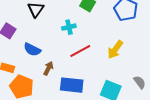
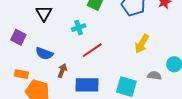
yellow arrow: (115, 50) -> (142, 44), moved
gray semicircle: (140, 82) -> (154, 76), turned -40

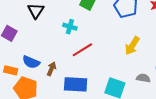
cyan cross: (79, 28) -> (70, 27), turned 32
blue semicircle: (44, 53) -> (31, 62), moved

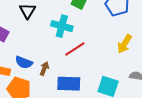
cyan cross: (70, 27) -> (62, 26), size x1.5

